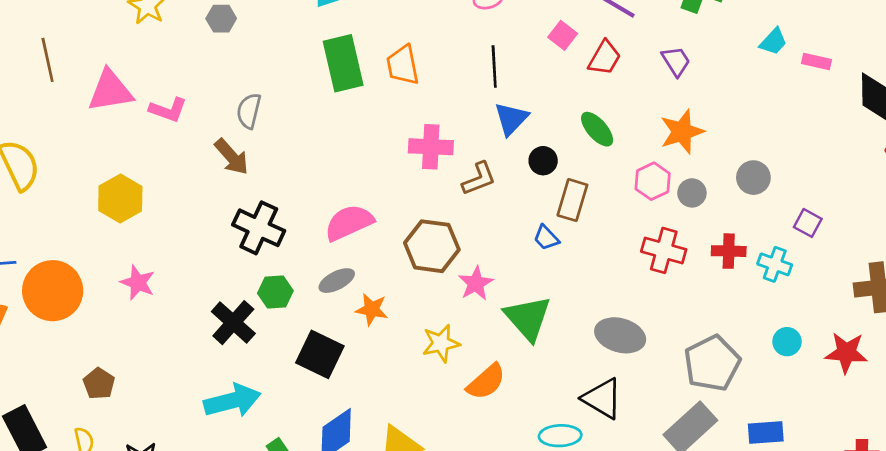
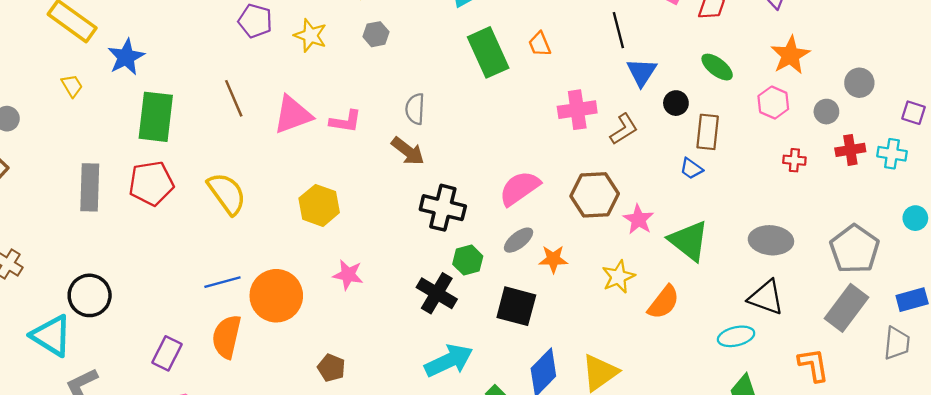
orange trapezoid: (403, 65) -> (540, 44), size x0.7
gray circle: (692, 193) -> (826, 112), moved
red cross: (664, 250) -> (794, 160), size x0.6

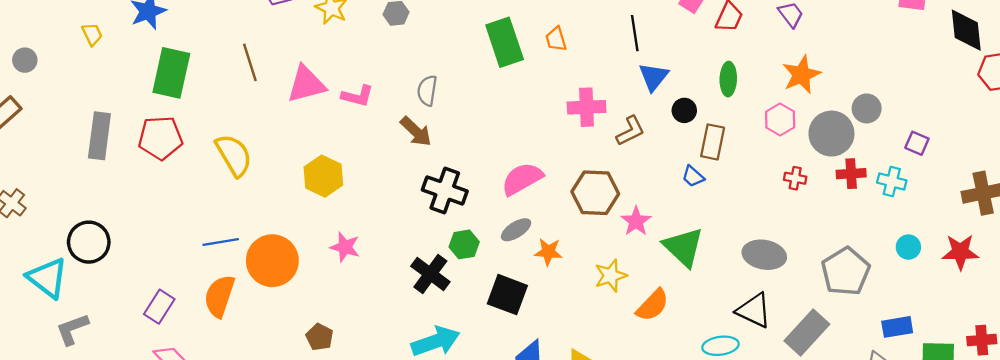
green ellipse: (717, 67) -> (728, 79), turned 48
gray circle: (826, 112) -> (831, 134), size x1.8
gray rectangle: (847, 308) -> (807, 332), moved

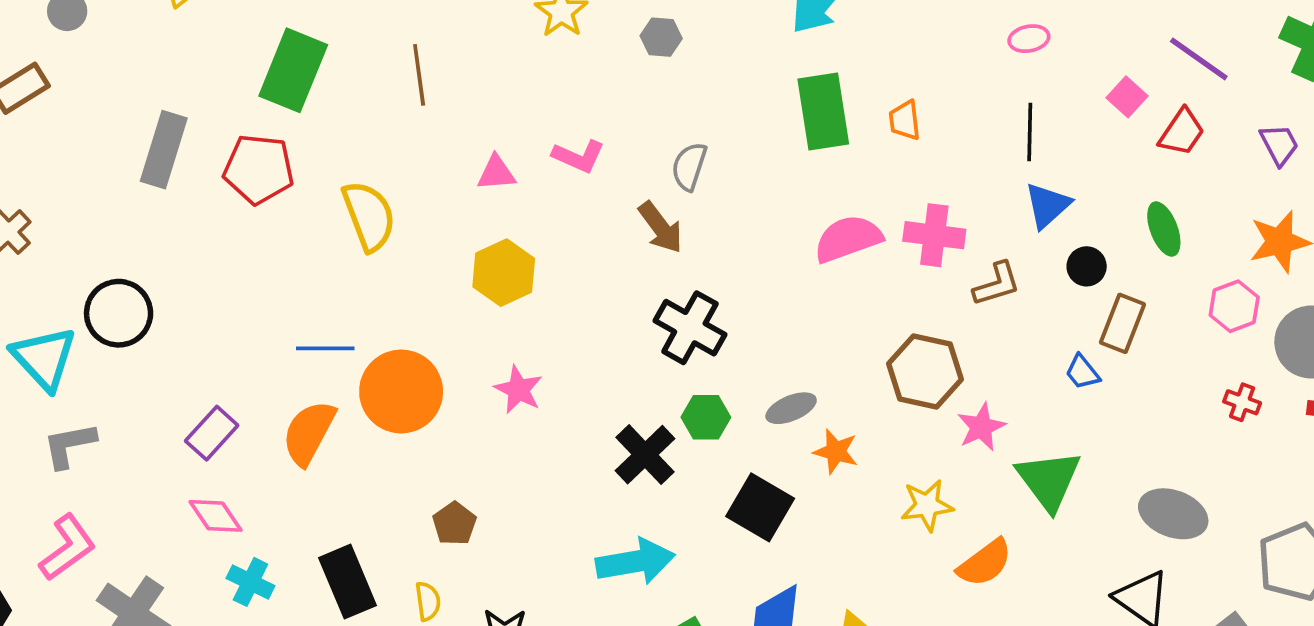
green ellipse: (728, 79) -> (1164, 229), turned -32
pink triangle: (306, 84) -> (496, 173), moved, size x0.6
pink semicircle: (522, 179) -> (848, 239), moved

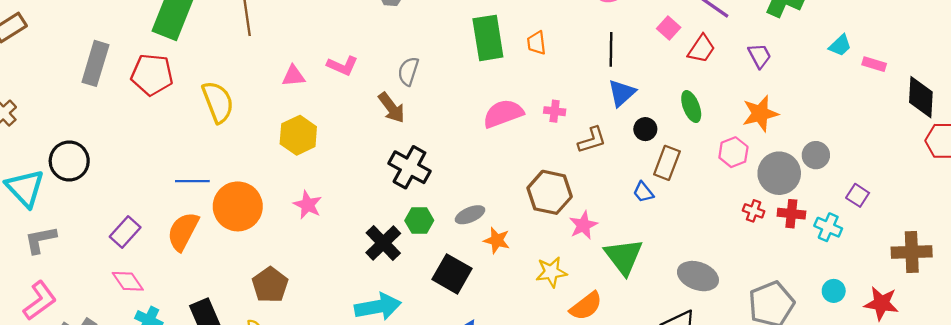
pink cross: (934, 235) -> (555, 111), size x0.6
red cross: (1242, 402) -> (754, 211), moved
brown pentagon: (454, 524) -> (270, 285), size x1.4

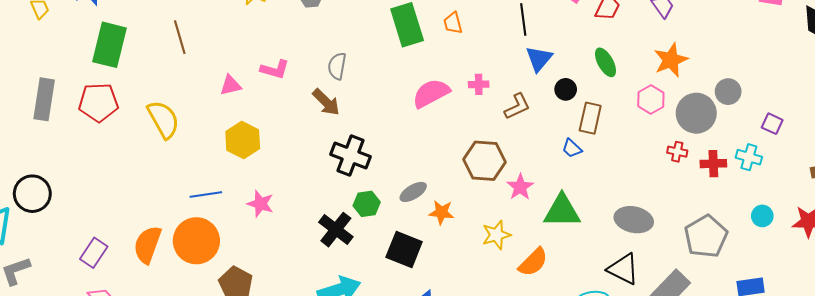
blue line: (192, 181) -> (206, 194), moved
orange circle: (238, 206) -> (196, 241), moved
red cross: (791, 214) -> (713, 164), moved
green triangle: (624, 257) -> (562, 211), turned -45

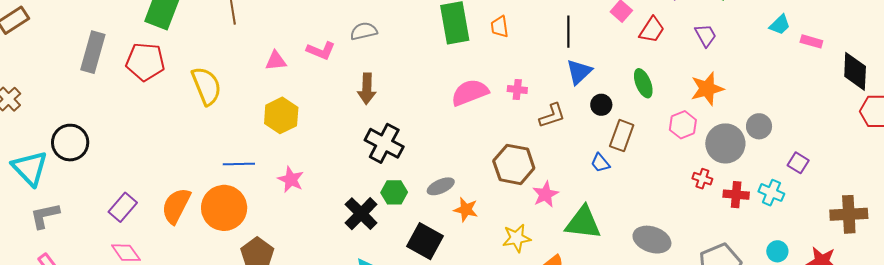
gray semicircle: (337, 66) -> (364, 31), moved, turned 60
brown arrow: (326, 102) -> (367, 89), turned 40

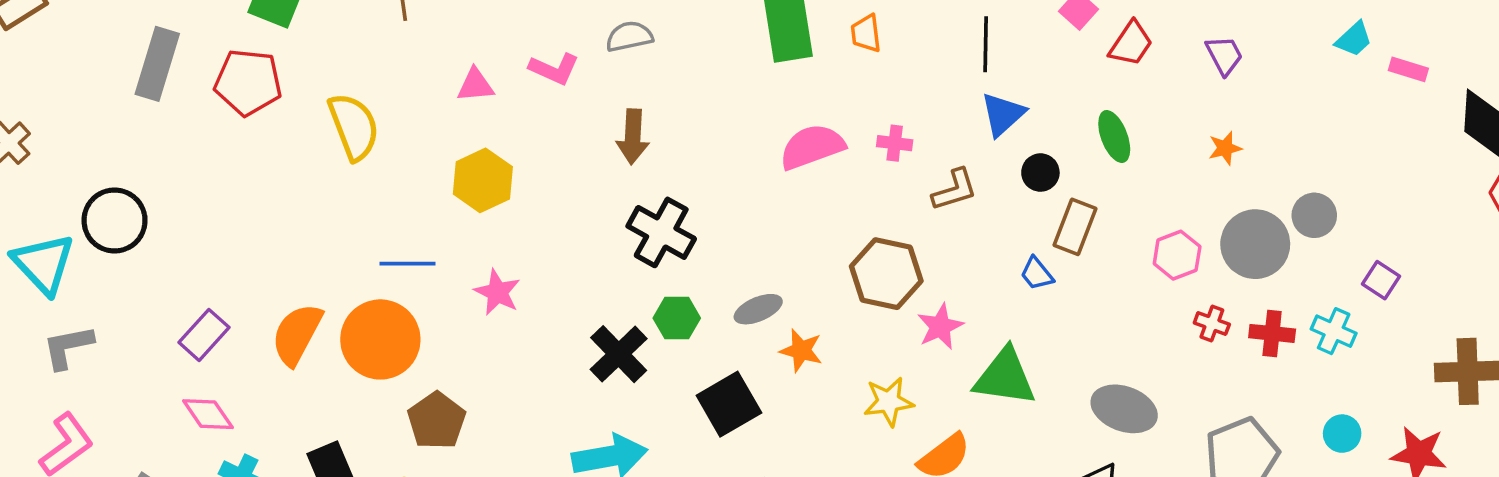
orange star: (707, 89) -> (1225, 148), size x0.6
pink hexagon: (683, 125) -> (1177, 255), moved
red cross: (702, 179) -> (1212, 324), moved
black square: (425, 241) -> (729, 404), turned 30

